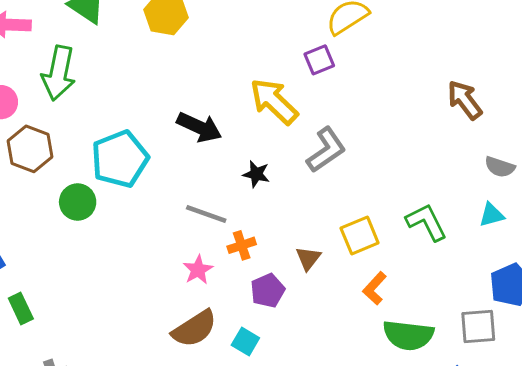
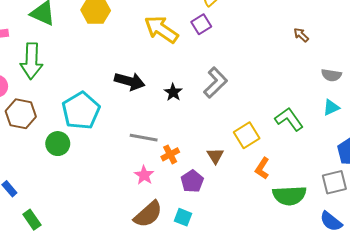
brown arrow: (465, 100) -> (301, 35), size x0.6
yellow arrow: (274, 101) -> (161, 29), moved
black star: (256, 174) -> (173, 92), moved, turned 30

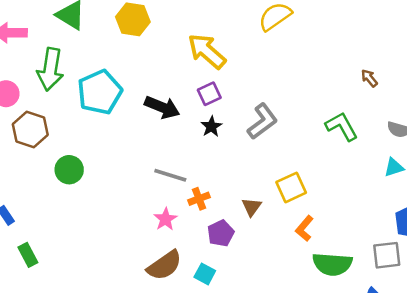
purple square: (201, 24) -> (209, 94), moved
cyan pentagon: (81, 111) -> (100, 92), moved
green L-shape: (289, 119) -> (342, 126), moved

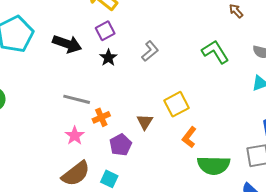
gray L-shape: (262, 121) -> (150, 51), size x0.7

